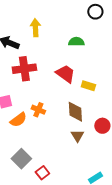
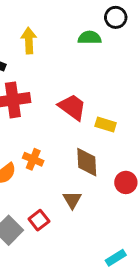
green semicircle: (76, 42) -> (90, 38), moved
brown triangle: (77, 136) -> (72, 200), moved
red square: (42, 173) -> (39, 220), moved

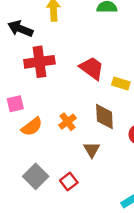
orange cross: (33, 159) -> (67, 122), moved, turned 30
red square: (39, 220) -> (69, 181), moved

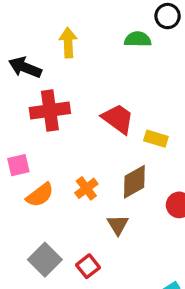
brown diamond: (104, 117) -> (134, 182), turned 64

